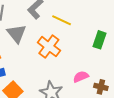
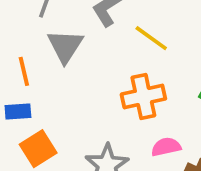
orange cross: (49, 47) -> (143, 96), moved, turned 30

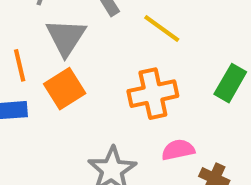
orange square: (38, 149) -> (65, 89), moved

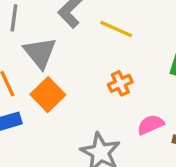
orange cross: (153, 94) -> (120, 83), size x0.6

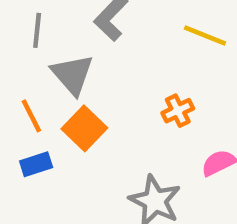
yellow line: (116, 29) -> (205, 35), moved

